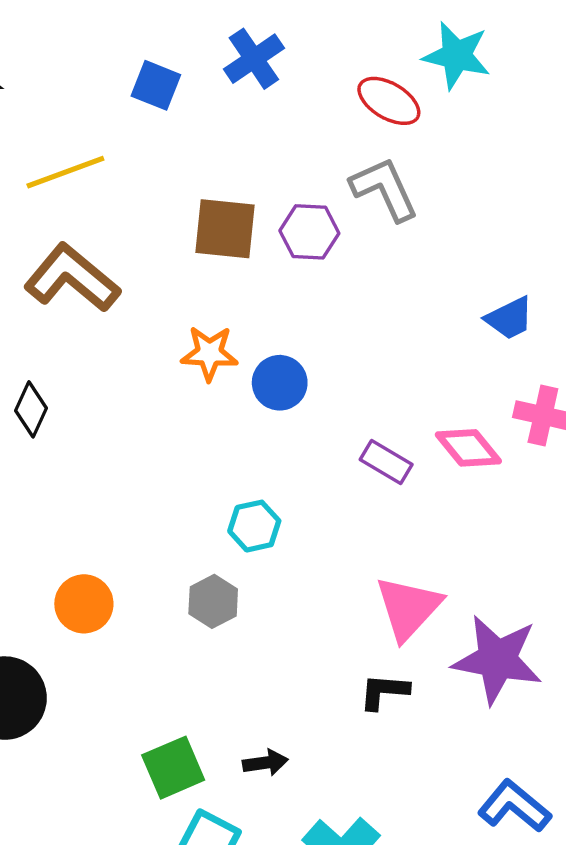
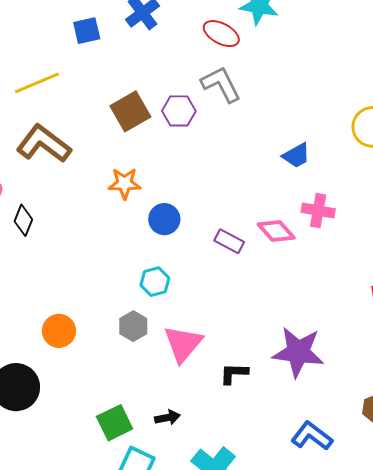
blue square: (156, 85) -> (87, 31), turned -32
brown square: (225, 229) -> (130, 111), turned -33
blue circle: (280, 383) -> (164, 219), moved
pink triangle: (408, 608) -> (183, 344), moved

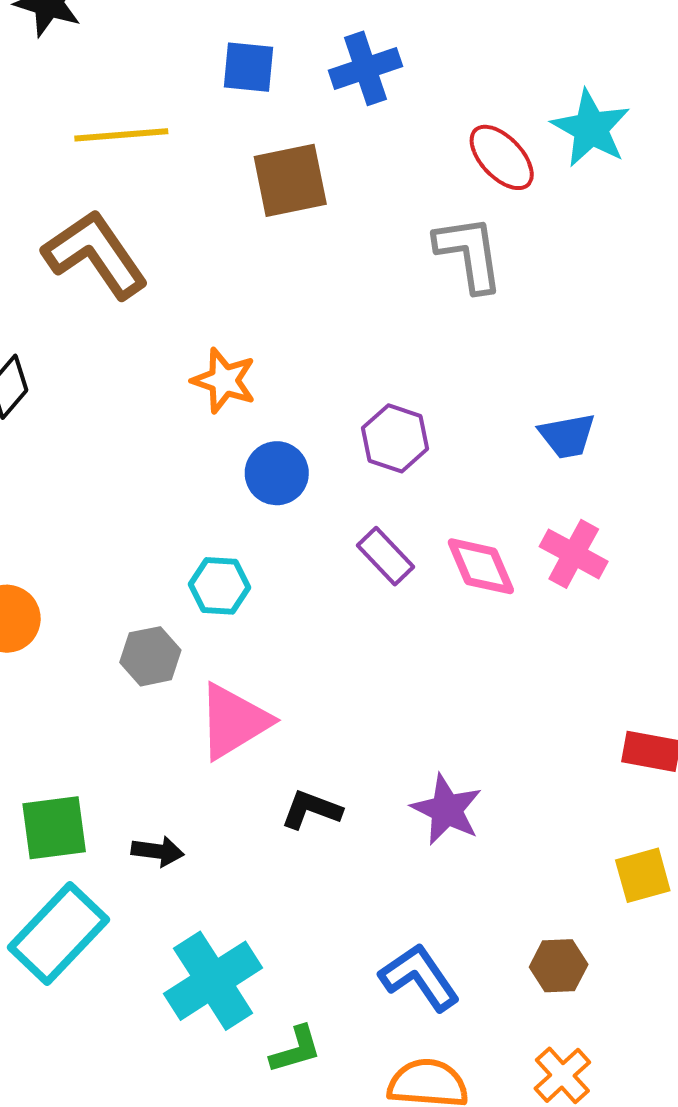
brown square: (130, 111) -> (290, 180), moved
purple hexagon: (179, 111) -> (395, 438), moved
purple star: (298, 352) -> (447, 810), size x0.7

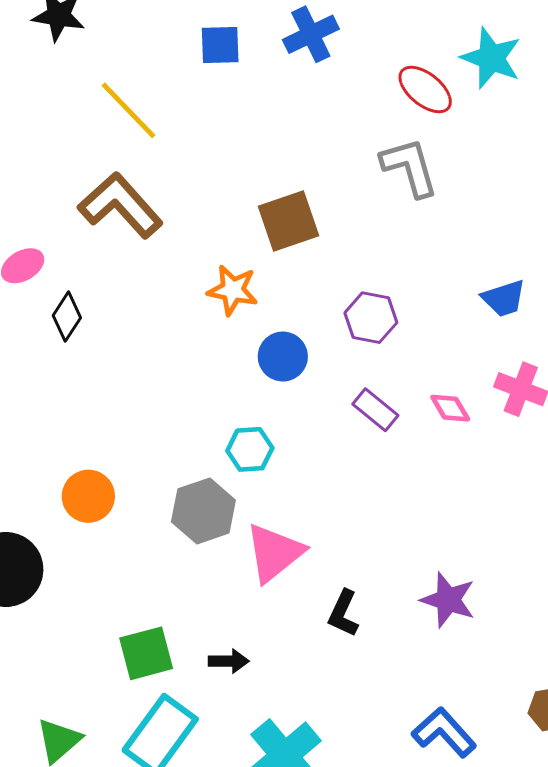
yellow line: (121, 135) -> (128, 110), turned 58
brown square: (290, 180) -> (289, 221), moved
pink diamond: (481, 566) -> (450, 408), size x0.7
gray hexagon: (150, 656) -> (203, 511), size x1.4
black L-shape: (311, 810) -> (343, 613), turned -78

